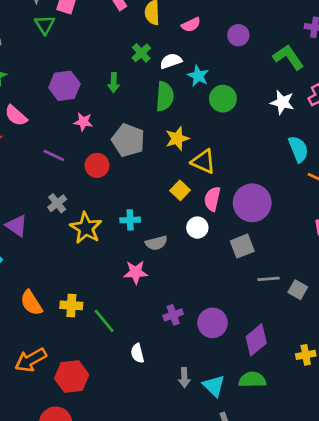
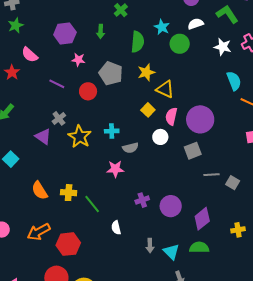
white semicircle: (171, 61) -> (196, 24), moved
purple triangle: (17, 226) -> (43, 136), moved

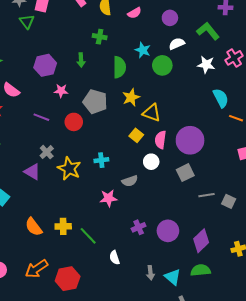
green cross: (121, 10) -> (100, 37), turned -32
gray semicircle: (130, 148) -> (130, 181), moved

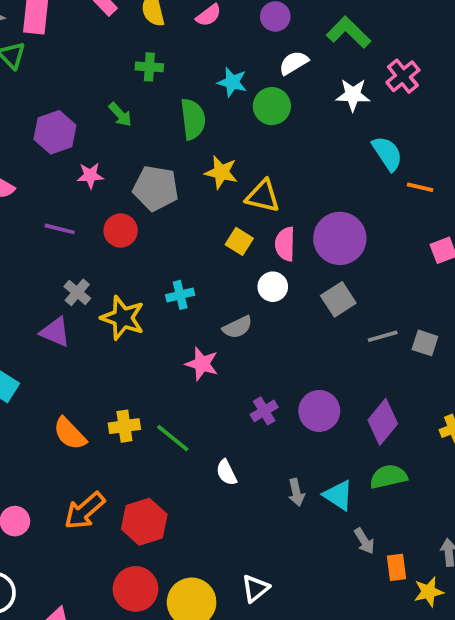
green arrow: (81, 60) -> (120, 115), turned -32
yellow star: (131, 97) -> (221, 172), turned -30
pink star: (108, 198) -> (202, 364), turned 30

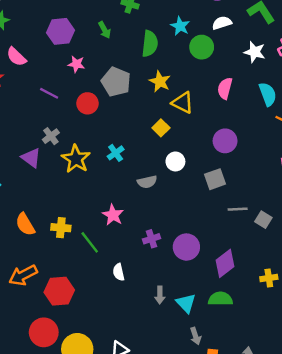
purple circle: (340, 238) -> (225, 141), size x0.7
pink semicircle: (285, 244) -> (225, 88), moved
cyan cross: (180, 295) -> (116, 153), turned -35
pink star: (202, 364) -> (113, 215), moved

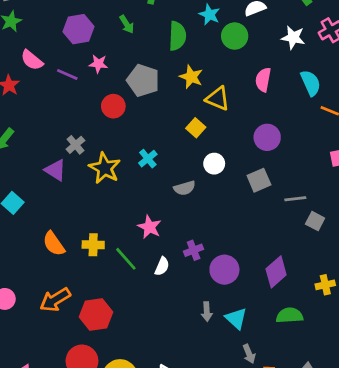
purple line: (49, 93) -> (67, 74), moved
gray line: (238, 209) -> (295, 199), moved
purple circle: (186, 247) -> (224, 270), moved
white semicircle: (119, 272) -> (162, 266), moved, turned -140
green semicircle: (220, 299) -> (290, 315), moved

